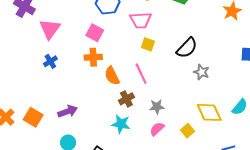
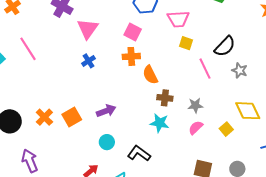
pink line: (141, 74) -> (205, 69), moved
brown cross: (126, 99) -> (165, 98), turned 35
orange square: (33, 117) -> (72, 117), turned 30

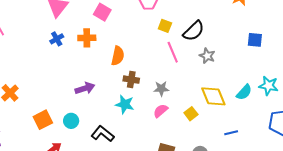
yellow square: (186, 43) -> (165, 26), moved
orange cross: (131, 56) -> (87, 38), moved
orange semicircle: (150, 75) -> (118, 56), turned -144
purple arrow: (106, 111) -> (85, 88), moved
orange square: (72, 117) -> (43, 120), moved

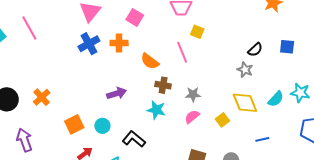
black semicircle: (194, 31) -> (255, 50), moved, size x0.7
blue cross: (57, 39) -> (89, 44), size x1.5
pink line: (173, 52) -> (182, 52), moved
orange semicircle: (118, 56) -> (150, 61), turned 114
gray star: (207, 56) -> (245, 70), moved

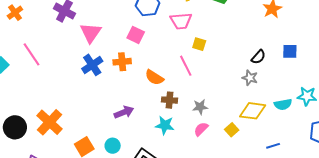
orange cross: (42, 97) -> (50, 122), size x1.5
cyan semicircle: (276, 99) -> (283, 104), turned 42
yellow diamond: (245, 103) -> (253, 111), turned -56

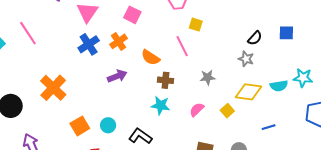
orange cross: (122, 62) -> (119, 41), turned -30
gray star: (200, 107) -> (208, 77), moved
purple arrow: (124, 112) -> (117, 76), moved
orange cross: (50, 122) -> (53, 88), moved

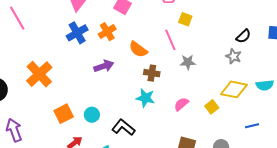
gray star: (208, 77) -> (188, 62), moved

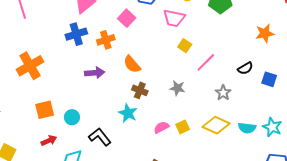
black semicircle: (243, 36) -> (245, 68), moved
pink line: (170, 40) -> (206, 62), moved, turned 55
yellow square: (212, 107) -> (183, 127), moved

